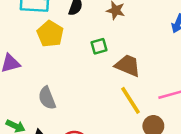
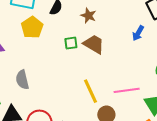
brown trapezoid: (128, 65) -> (94, 44), moved

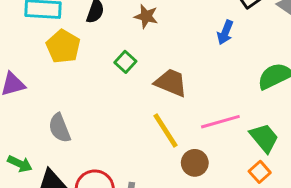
green square: (71, 43) -> (125, 62), turned -32
brown trapezoid: (94, 44) -> (171, 83), moved

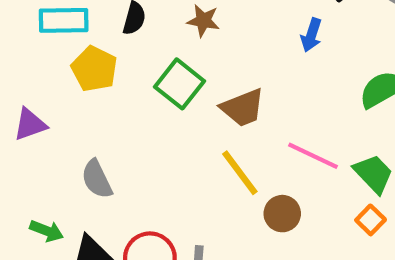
green square: (125, 62) -> (179, 84), size x1.6
brown trapezoid: (171, 83) -> (243, 108), turned 140
pink line: (220, 122) -> (313, 156), turned 45

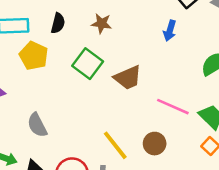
yellow line: (240, 173) -> (115, 145), moved

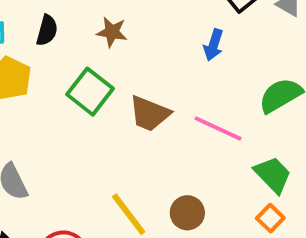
brown trapezoid: (128, 78) -> (150, 114), turned 44
pink line: (173, 107) -> (218, 129), moved

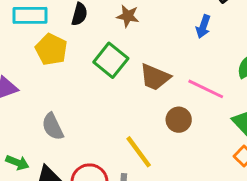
brown circle: (187, 213) -> (179, 120), moved

